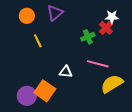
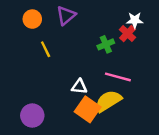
yellow semicircle: (112, 84) -> (108, 101), moved
orange square: (45, 91) -> (88, 109), moved

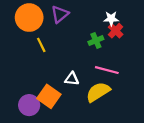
orange circle: (32, 19) -> (29, 18), size x1.6
white star: (135, 20) -> (111, 19), moved
orange square: (88, 109) -> (49, 96), moved

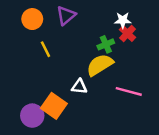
orange circle: (29, 18) -> (32, 19), size x0.7
pink line: (107, 70) -> (129, 91), moved
yellow semicircle: (98, 92) -> (100, 65), moved

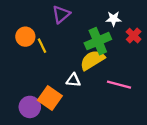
orange circle: (32, 19) -> (25, 37), moved
red cross: (128, 34) -> (134, 36), moved
green cross: (106, 44) -> (98, 41), size x1.6

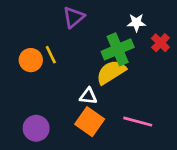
orange circle: (25, 37) -> (31, 60), moved
pink line: (119, 85) -> (138, 122), moved
orange square: (50, 98) -> (90, 122), moved

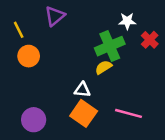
purple triangle: (74, 17) -> (55, 16), moved
yellow line: (51, 55) -> (19, 30), moved
yellow semicircle: (111, 72) -> (104, 67), size x0.6

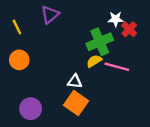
red cross: (150, 40) -> (129, 29), moved
orange circle: (29, 56) -> (19, 60), moved
pink line: (128, 113) -> (117, 67), moved

